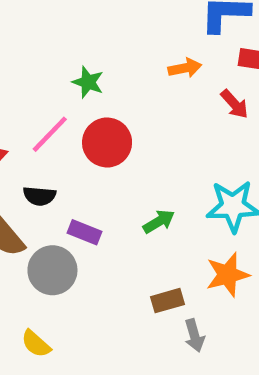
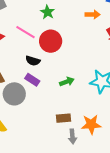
pink line: (50, 134) -> (25, 32), turned 66
black semicircle: (39, 196) -> (33, 61), moved
orange star: (227, 275) -> (91, 124), moved

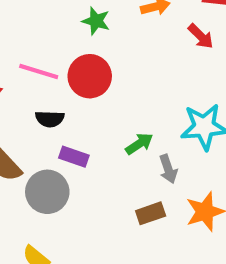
green star: (47, 12) -> (96, 21), moved
black semicircle: (33, 61) -> (50, 119), moved
gray arrow: (73, 136) -> (168, 169), moved

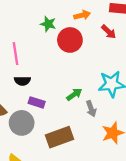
pink line: (39, 71) -> (16, 54), turned 65
red circle: (90, 76) -> (70, 40), moved
brown rectangle: (151, 213) -> (60, 137), moved, size x1.6

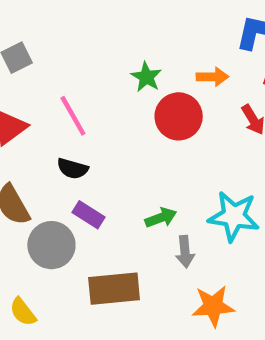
pink line: (16, 54) -> (73, 116), turned -35

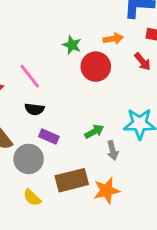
orange star: (213, 306) -> (106, 191), moved
yellow semicircle: (23, 312) -> (32, 198), moved

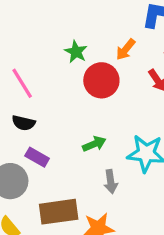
orange arrow: (113, 39) -> (126, 49), turned 132
green arrow: (94, 131) -> (94, 144), moved

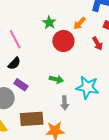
black semicircle: (24, 123) -> (14, 63), turned -64
green arrow: (94, 144) -> (56, 79), turned 32

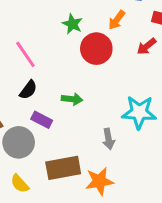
red arrow: (98, 43) -> (146, 46), turned 88
green arrow: (56, 79) -> (72, 99), moved

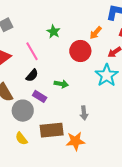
green star: (72, 24) -> (53, 32), moved
cyan star: (139, 112) -> (107, 75), moved, turned 30

